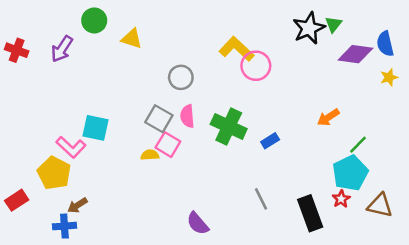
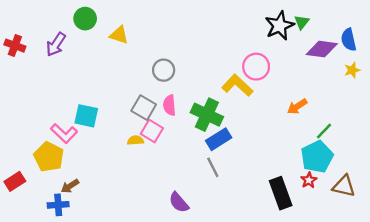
yellow L-shape: (236, 49) -> (237, 85), moved
pink circle: (256, 66) -> (256, 67), moved
blue rectangle: (270, 141) -> (219, 139), moved, size x1.5
gray line: (261, 199) -> (213, 167), moved

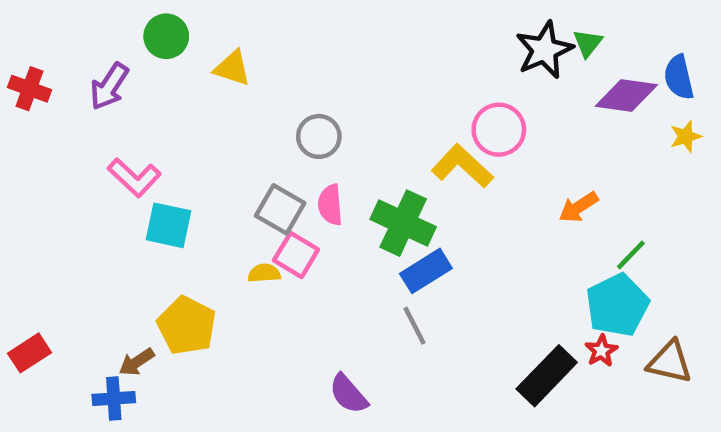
pink L-shape: (64, 133) -> (134, 177), moved
yellow pentagon: (49, 157) -> (187, 326), moved
black rectangle: (281, 193) -> (547, 376), turned 64

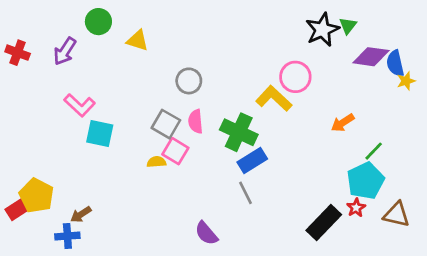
blue semicircle: (679, 77) -> (395, 63), moved
yellow pentagon: (187, 326) -> (36, 196), moved

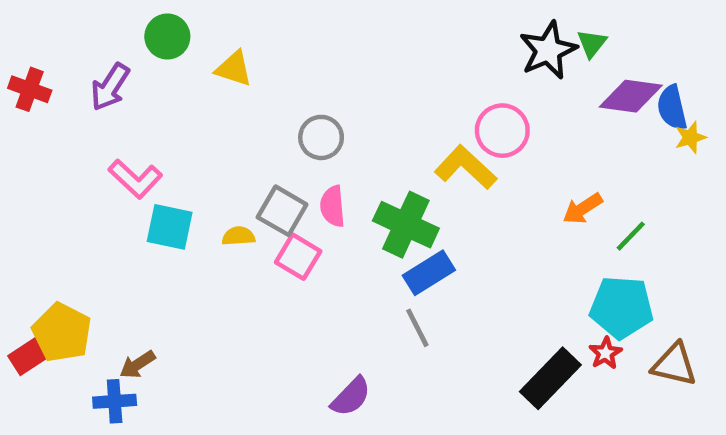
green line: (374, 151) -> (631, 236), moved
yellow semicircle: (156, 162) -> (238, 236), moved
cyan pentagon: (366, 181) -> (622, 307), turned 30
purple semicircle: (206, 233) -> (351, 397), turned -95

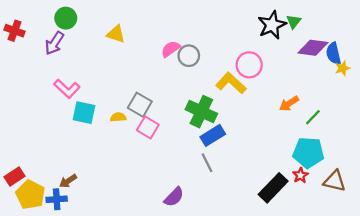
green circle: (167, 37) -> (66, 18), moved
red cross: (30, 89) -> (15, 31), moved
gray circle: (321, 137) -> (189, 56), moved
pink semicircle: (333, 206) -> (171, 49), moved, turned 60
yellow pentagon: (62, 332) -> (30, 195), moved

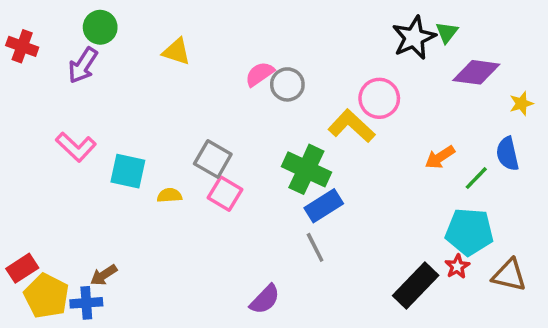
blue semicircle: (333, 53) -> (507, 154), moved
pink L-shape: (67, 89) -> (76, 147), moved
yellow semicircle: (118, 117) -> (169, 195), moved

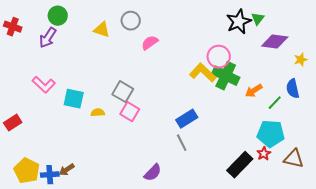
gray circle: (287, 84) -> (131, 21), moved
green cross: (306, 169) -> (226, 76), moved
red rectangle: (22, 268) -> (13, 123), moved
brown arrow: (104, 275) -> (67, 170), moved

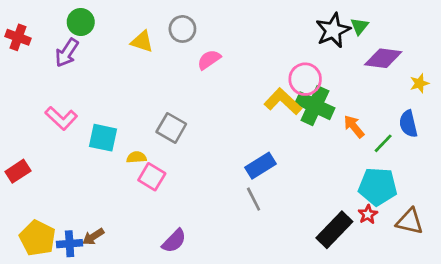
orange arrow: (254, 91) -> (354, 127), turned 84
pink square: (130, 112) -> (152, 177), moved
purple semicircle: (153, 173) -> (174, 241), moved

